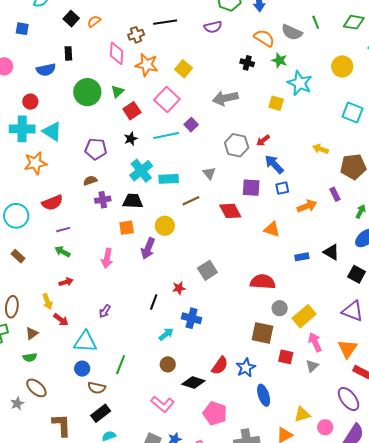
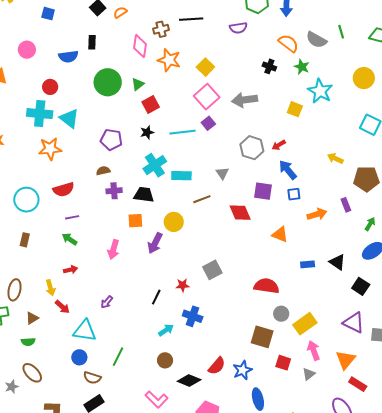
pink square: (167, 100) -> (207, 97), moved
brown rectangle: (18, 256) -> (25, 240), turned 56

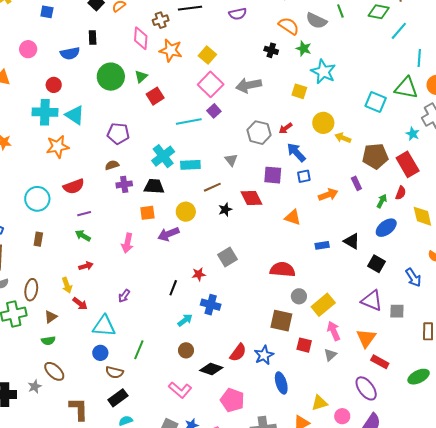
yellow circle: (364, 78) -> (323, 123), moved
black star: (147, 132) -> (225, 210), moved
purple arrow: (155, 243) -> (168, 234), turned 45

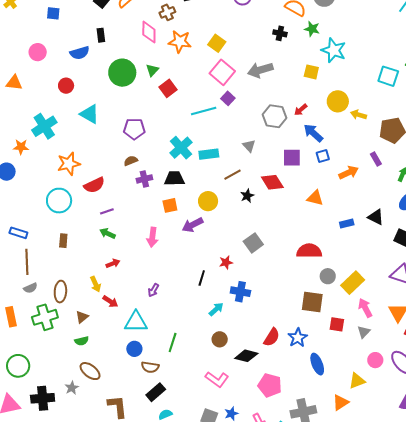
cyan cross: (45, 112) -> (44, 126), moved, turned -30
orange star: (58, 147) -> (69, 164), moved
pink circle: (342, 416) -> (375, 360), moved

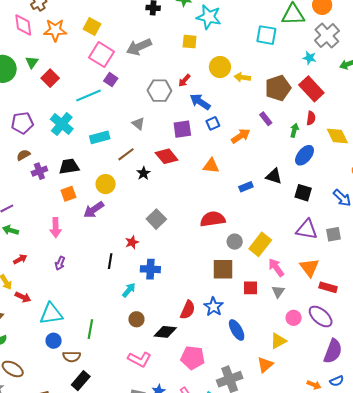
cyan cross: (181, 148) -> (62, 124), moved
purple arrow: (153, 290) -> (60, 263), moved

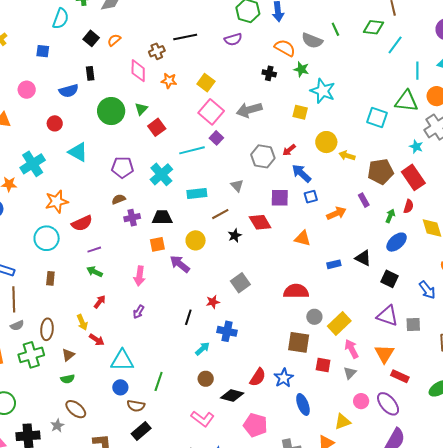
orange star: (55, 30) -> (169, 81), size x0.7
purple arrow: (94, 210) -> (180, 264), turned 65
red arrow: (20, 259) -> (100, 302), turned -32

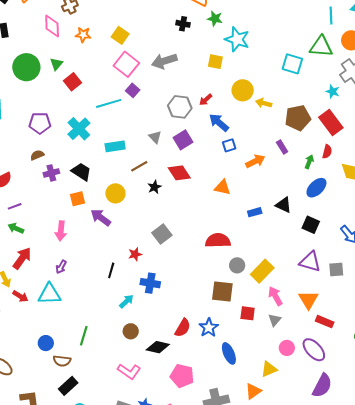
purple square: (280, 198) -> (183, 140), moved, turned -30
black trapezoid: (162, 217) -> (81, 172), turned 35
red arrow: (100, 302) -> (22, 258), size x1.6
cyan triangle: (122, 360) -> (49, 294), moved

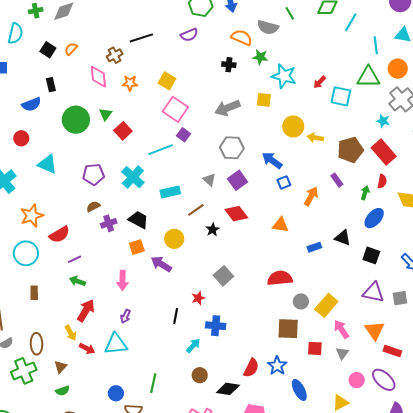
gray arrow: (164, 61) -> (227, 108), moved
red arrow: (206, 100) -> (320, 82), moved
orange arrow: (255, 161) -> (311, 196), turned -30

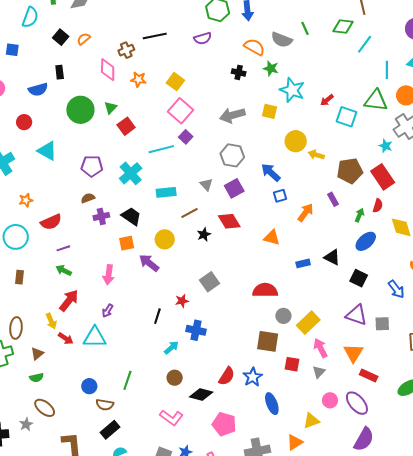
orange star: (32, 216) -> (26, 200), size x0.6

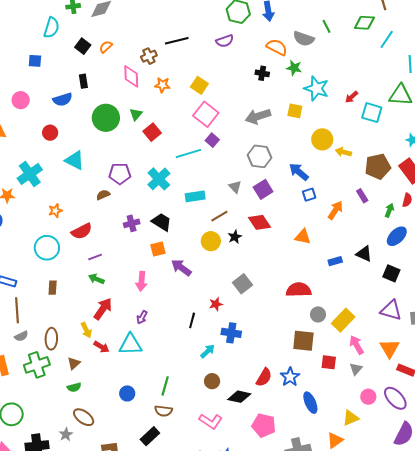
brown semicircle: (88, 198) -> (103, 195), moved
yellow circle: (165, 239) -> (211, 241), moved
brown semicircle: (105, 405) -> (163, 411), moved

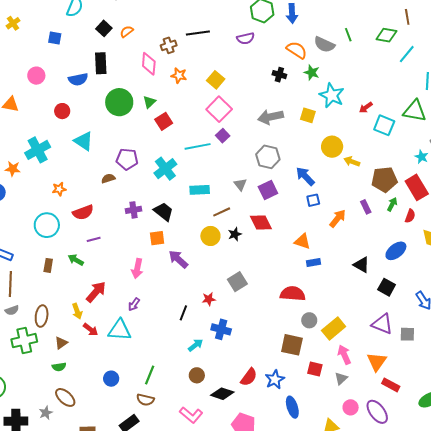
black rectangle: (83, 81) -> (101, 63), size x1.5
green arrow: (389, 210) -> (392, 204), moved
blue rectangle: (335, 261) -> (314, 262), moved
green arrow: (96, 279) -> (76, 260), moved

